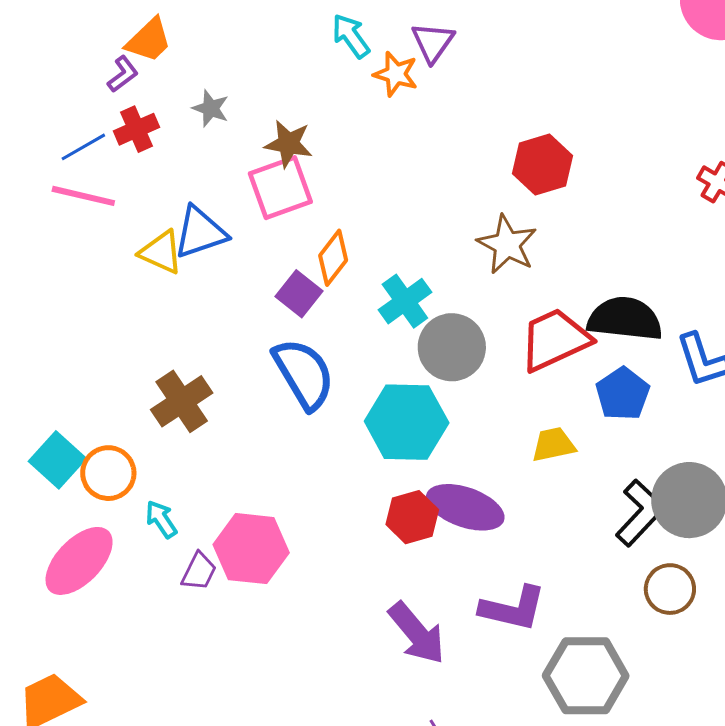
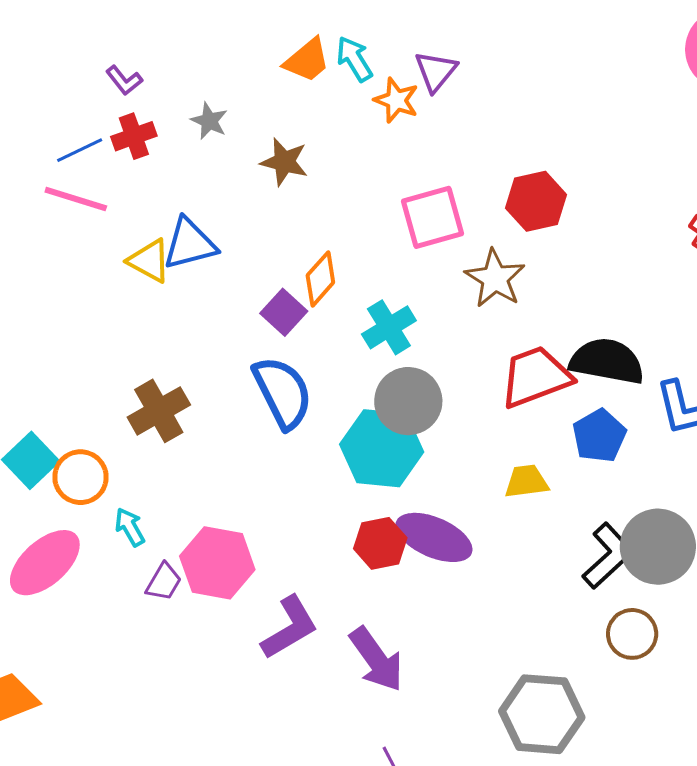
orange trapezoid: (149, 40) -> (307, 60), moved
purple L-shape: (123, 74) -> (124, 80), turned 84
pink square: (280, 188) -> (432, 217), moved
gray circle: (452, 347) -> (408, 401), moved
purple L-shape: (513, 608) -> (290, 628), moved, turned -48

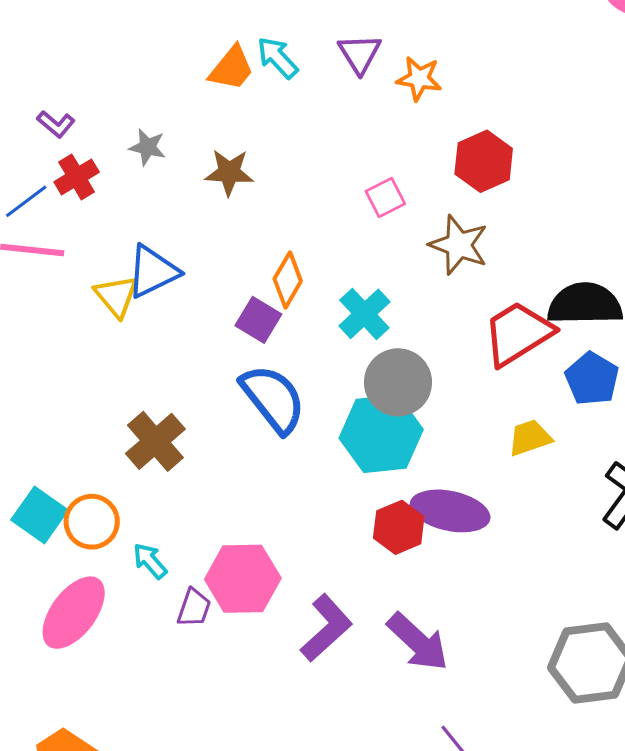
orange star: (396, 100) -> (419, 79), moved
pink square: (432, 217) -> (385, 198), size x0.6
yellow triangle: (149, 261) -> (116, 296), turned 33

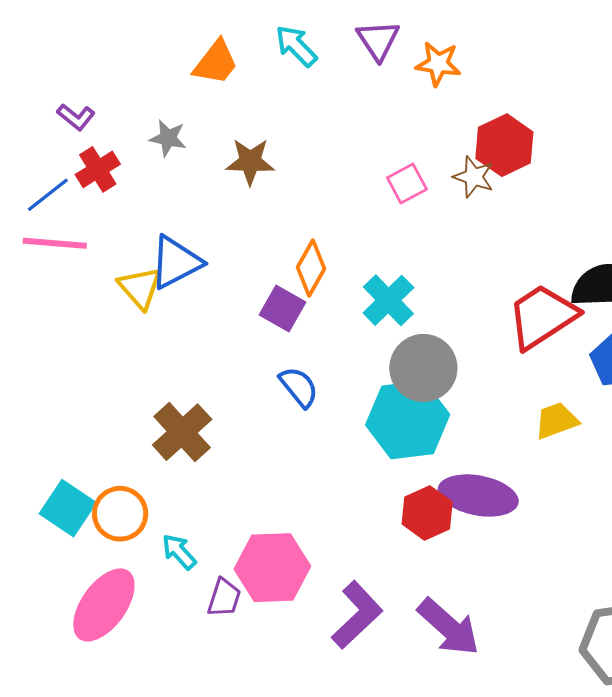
orange trapezoid: (231, 68) -> (216, 62), moved
brown star: (459, 245) -> (474, 177), moved, size x0.7
blue semicircle: (273, 399) -> (299, 387), size x0.6

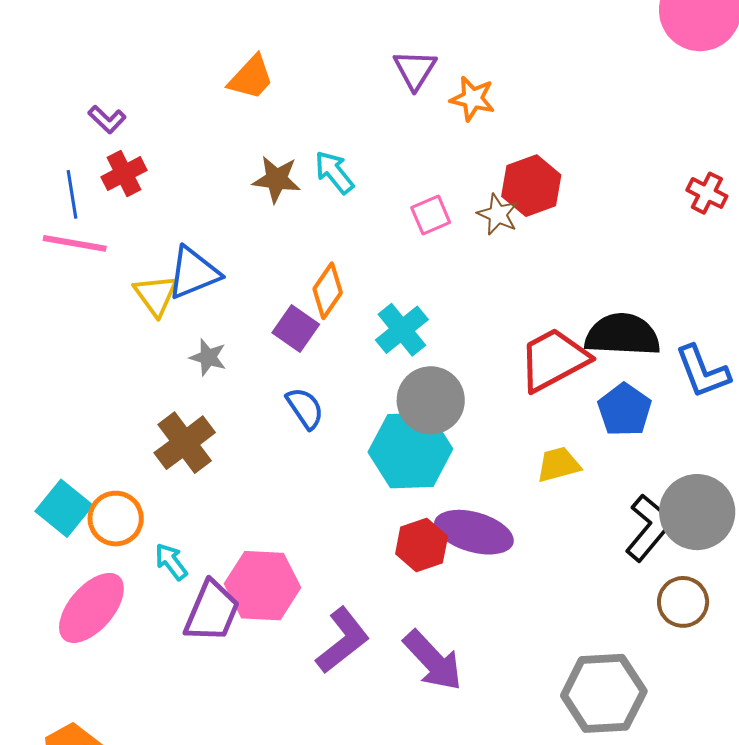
cyan arrow: (296, 46) -> (334, 172), moved
gray star: (168, 138) -> (208, 357), moved
blue line: (48, 195) -> (72, 194), turned -66
purple trapezoid: (224, 598) -> (212, 611), size x1.6

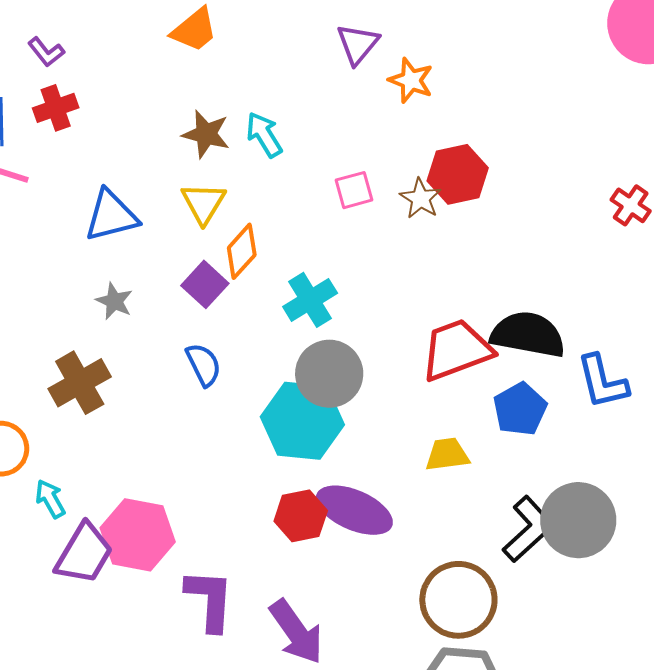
yellow triangle: (156, 295) -> (203, 203), moved
brown circle: (683, 602) -> (458, 600), moved, size x1.5
purple L-shape: (343, 640) -> (210, 600), turned -56

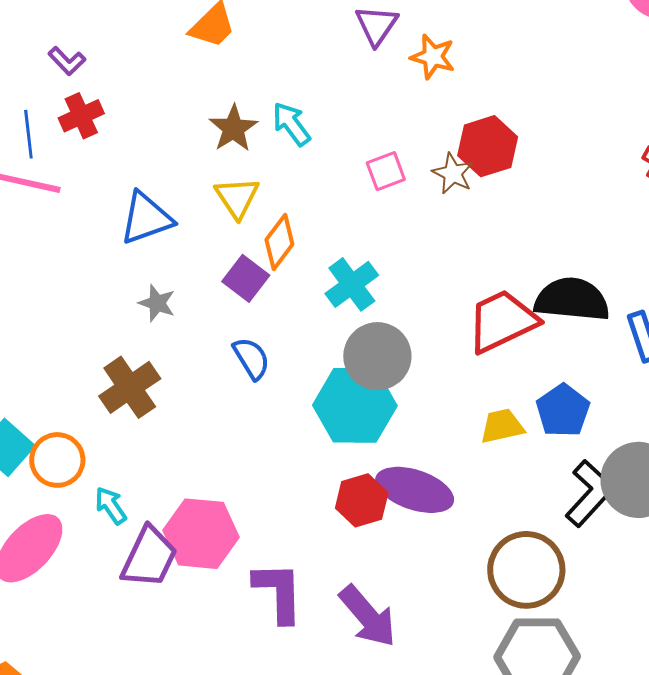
brown star: (206, 134) -> (233, 128), turned 30
blue pentagon: (520, 409) -> (563, 411), moved

